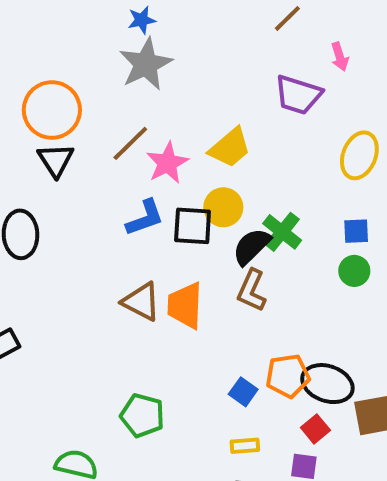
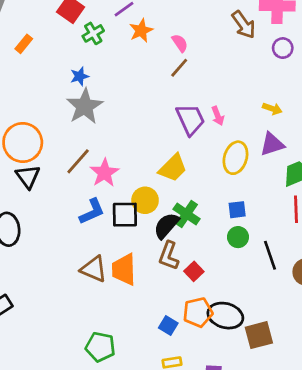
pink arrow: (340, 57) -> (218, 116), moved
purple trapezoid: (298, 95) -> (190, 119), turned -128
yellow trapezoid: (230, 148) -> (173, 168), moved
red square: (315, 429) -> (194, 271), moved

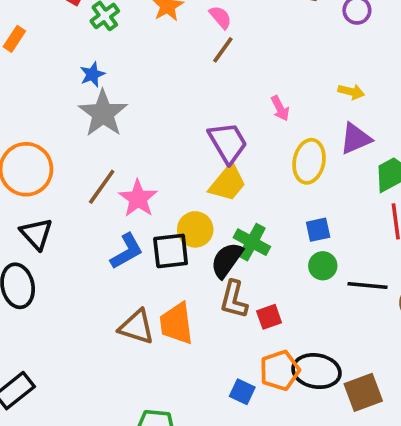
purple trapezoid: (190, 119) -> (228, 143), moved
black triangle: (28, 177) -> (36, 234), moved
black line: (270, 255) -> (368, 286), turned -60
red square: (194, 271) -> (269, 317), turned 30

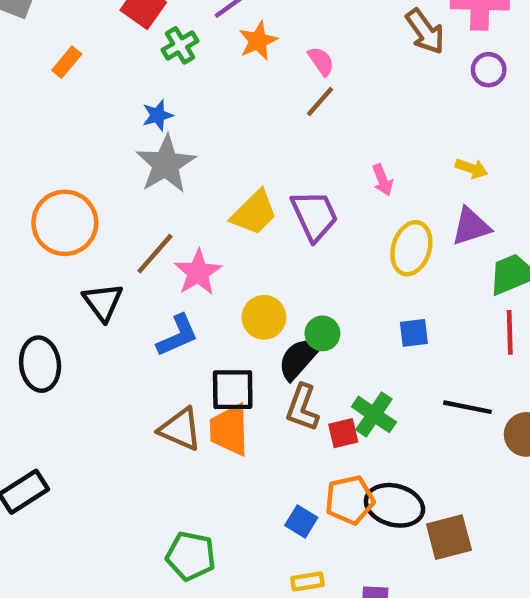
yellow trapezoid: (228, 183) -> (254, 213), moved
black triangle: (36, 234) -> (103, 302), moved
green cross: (252, 242) -> (374, 414), moved
black square: (171, 251) -> (233, 390), moved
green circle: (323, 266) -> (322, 333), moved

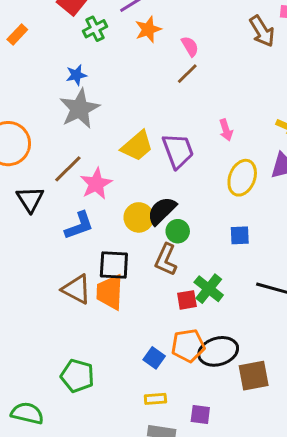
black semicircle: (299, 359) -> (162, 211), moved
brown L-shape: (302, 408) -> (166, 260), moved
black ellipse: (394, 505) -> (218, 351), turned -36

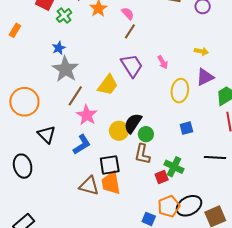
purple trapezoid: (178, 151) -> (132, 66), moved
brown line: (68, 169) -> (75, 96), moved

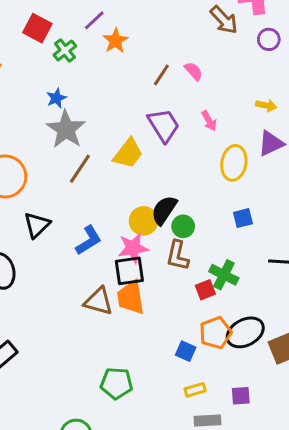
pink semicircle: (128, 13) -> (194, 71), moved
pink star: (87, 115) -> (133, 248), moved, turned 30
black triangle: (46, 134) -> (37, 225), turned 30

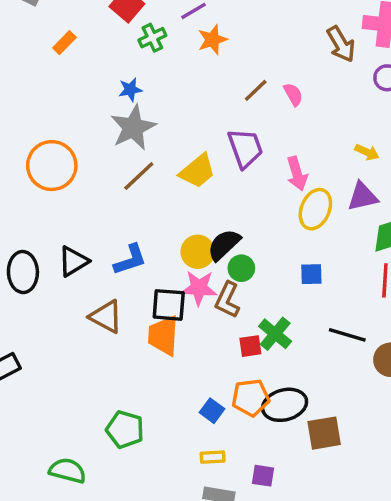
pink arrow: (209, 121) -> (297, 174), moved, size x1.4
black triangle: (37, 225) -> (73, 261), moved
pink star: (133, 248) -> (199, 288), moved
brown triangle: (99, 301) -> (106, 317), moved

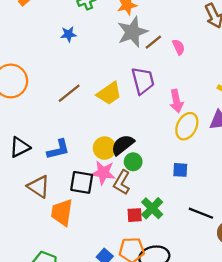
gray star: (133, 128) -> (132, 32), moved
orange trapezoid: (163, 336) -> (62, 212), moved

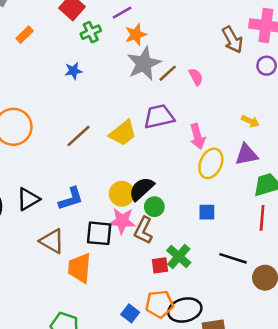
purple trapezoid: (143, 81) -> (159, 117), turned -84

